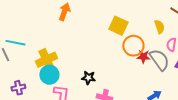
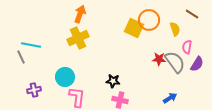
orange circle: (133, 46) -> (149, 20), moved
yellow cross: (46, 60) -> (78, 38), moved
black star: (88, 78) -> (113, 81), moved

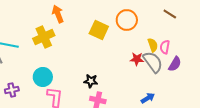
orange arrow: (80, 14) -> (58, 14), turned -42
yellow square: (134, 28) -> (99, 30), moved
yellow semicircle: (175, 29) -> (153, 45), moved
yellow cross: (78, 38) -> (44, 37), moved

